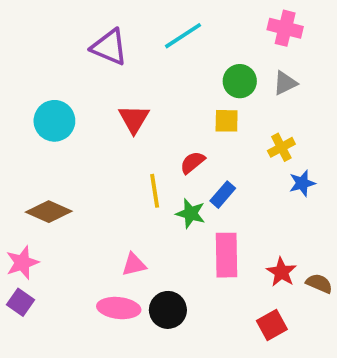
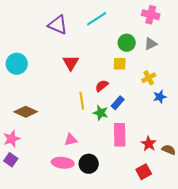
cyan circle: (54, 121) -> (17, 64), moved

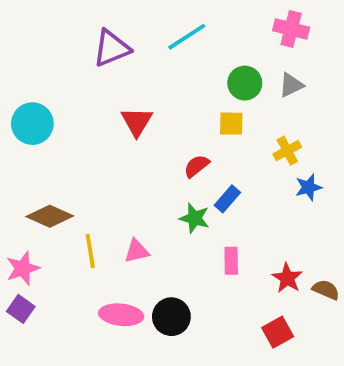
purple triangle: (58, 25) -> (112, 48), turned -45
yellow line: (82, 101) -> (90, 251), moved
pink rectangle: (120, 135) -> (231, 261), size x0.6
pink triangle: (71, 140) -> (137, 251), moved

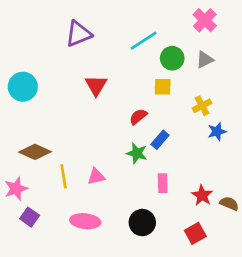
pink cross: (291, 29) -> (205, 20), turned 30
cyan line: (187, 37) -> (144, 41), moved
purple square: (21, 309) -> (30, 217), moved
black circle: (171, 317) -> (142, 223), moved

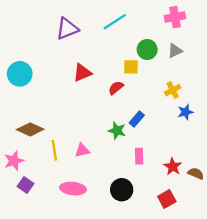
pink cross: (205, 20) -> (175, 17), turned 36
cyan line: (144, 41) -> (115, 22), moved
red triangle: (96, 85) -> (82, 73), turned 36
yellow square: (163, 87) -> (131, 67), moved
red semicircle: (138, 117) -> (116, 88), moved

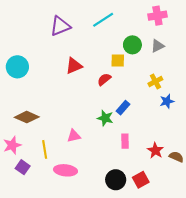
yellow line: (54, 150) -> (45, 149), moved
black circle: (122, 190) -> (116, 180), moved
red square: (167, 199) -> (141, 180), moved

